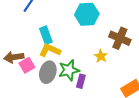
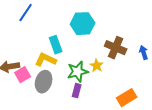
cyan rectangle: (46, 35) -> (56, 45), moved
green star: (69, 70) -> (78, 72), moved

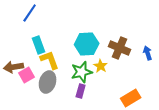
cyan hexagon: (83, 24) -> (87, 44), moved
cyan rectangle: (56, 45) -> (39, 45), moved
yellow L-shape: (46, 60) -> (50, 60), turned 45

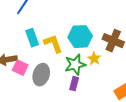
yellow L-shape: (50, 60) -> (53, 44), moved
pink square: (27, 75) -> (20, 68), turned -35

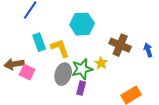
cyan hexagon: (80, 37) -> (82, 24), moved
gray ellipse: (41, 75) -> (63, 74), moved

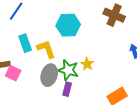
brown cross: (120, 45) -> (114, 15), moved
green star: (82, 69) -> (68, 70), turned 30

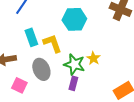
pink square: (13, 73) -> (19, 85), moved
gray ellipse: (49, 75) -> (41, 69), moved, turned -40

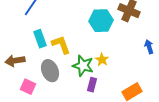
cyan hexagon: (74, 19) -> (101, 21), moved
purple rectangle: (73, 83) -> (92, 85), moved

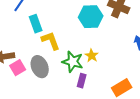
cyan rectangle: (40, 39) -> (36, 24), moved
pink square: (28, 87) -> (18, 68), moved, turned 35

